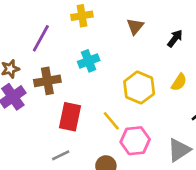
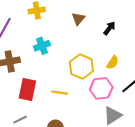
yellow line: (111, 121) -> (60, 93), turned -42
pink hexagon: (135, 141) -> (101, 88), moved

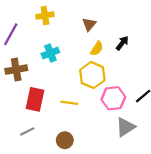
black arrow: (109, 28) -> (122, 43), moved
yellow semicircle: (113, 62) -> (97, 49), moved

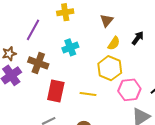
brown cross: (16, 70) -> (38, 63), turned 30

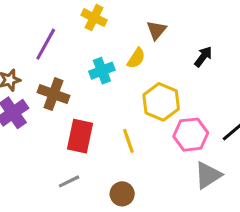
yellow cross: (65, 12) -> (94, 18), turned 35
yellow semicircle: (114, 43) -> (136, 58), moved
yellow line: (88, 94) -> (128, 141), turned 63

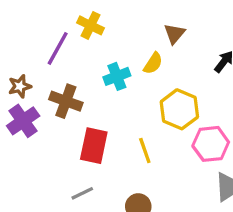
yellow cross: (94, 18) -> (91, 25), moved

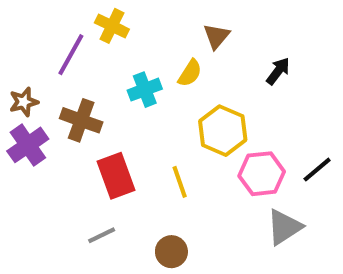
red rectangle: (94, 146) -> (116, 176), turned -32

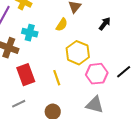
cyan cross: (145, 90) -> (30, 33), moved, turned 35
gray triangle: (284, 227) -> (95, 105), moved, turned 48

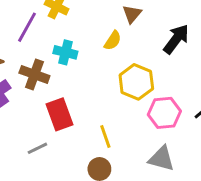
black arrow: (105, 24) -> (176, 39), size x1.5
yellow line: (57, 78) -> (105, 136), moved
gray line: (19, 104) -> (37, 148), moved

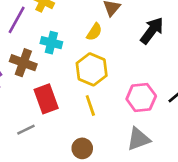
yellow hexagon: (136, 82) -> (92, 69), moved
yellow line: (105, 136) -> (90, 106), moved
gray triangle: (161, 159) -> (138, 139), turned -35

